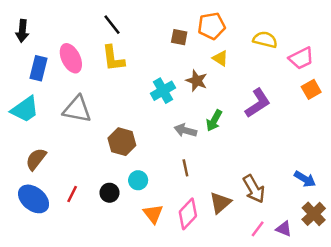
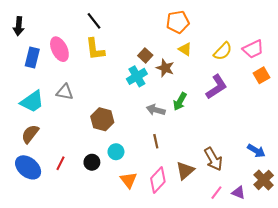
brown square: (179, 37) -> (145, 55), moved, turned 32
yellow semicircle: (265, 40) -> (223, 51), moved, turned 120
cyan trapezoid: (25, 109) -> (32, 101), moved
gray triangle: (77, 109) -> (65, 92), size x0.7

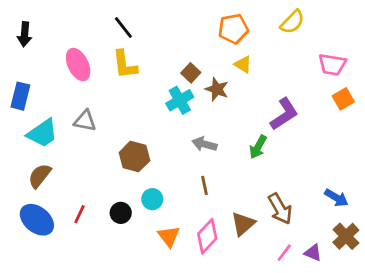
pink trapezoid: (253, 49) -> (332, 65), turned 35
yellow semicircle: (223, 51) -> (292, 22), moved
blue rectangle: (32, 58) -> (20, 96), moved
green arrow: (180, 101) -> (258, 147), moved

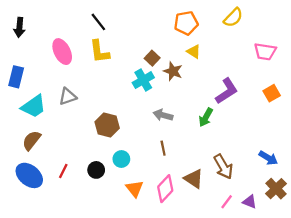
orange square: (343, 99) -> (272, 93), moved
gray triangle: (85, 121) -> (68, 96), turned -30
brown triangle: (243, 224) -> (194, 179), turned -45

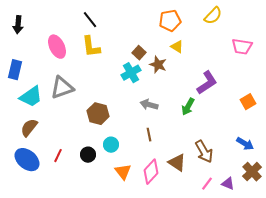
orange square: (272, 93) -> (248, 102), moved
gray triangle: (68, 96) -> (62, 88), size x1.4

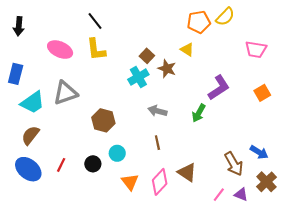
orange pentagon: (170, 21) -> (199, 22), moved
pink ellipse: (57, 47) -> (60, 50), turned -40
orange square: (248, 102) -> (262, 93), moved
brown arrow: (204, 152) -> (234, 164), moved

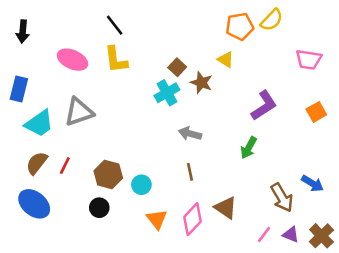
green arrow: (199, 113) -> (249, 148), moved
brown hexagon: (103, 120) -> (108, 175), moved
black circle: (93, 164) -> (99, 208), moved
red line: (61, 165) -> (65, 166), moved
brown cross: (266, 182) -> (321, 236), moved

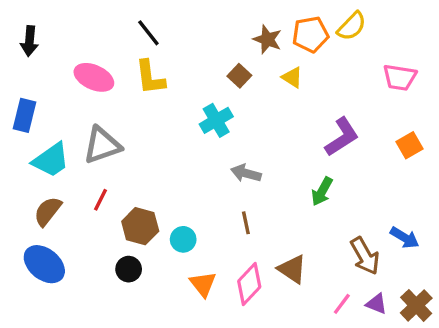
brown square: (177, 67) -> (239, 76), moved
brown star: (201, 83) -> (267, 39), moved
red line: (65, 166) -> (101, 200), moved

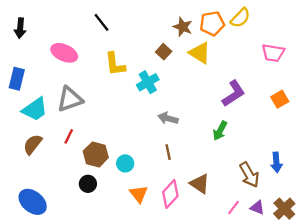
yellow L-shape: (150, 77) -> (115, 64), moved
yellow triangle: (292, 77) -> (200, 53), size x1.5
blue arrow: (405, 238) -> (276, 162), turned 54
blue ellipse: (44, 264) -> (33, 202), moved

